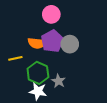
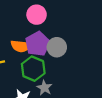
green hexagon: (38, 73) -> (33, 69), moved

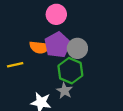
green hexagon: (33, 69) -> (70, 71), moved

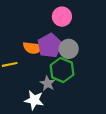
pink circle: (56, 14) -> (62, 17), moved
gray star: (65, 91) -> (47, 83), moved

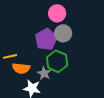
orange semicircle: (33, 48) -> (21, 68), moved
gray circle: (69, 49) -> (63, 33), moved

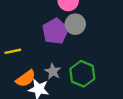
green hexagon: (57, 61) -> (82, 74), moved
orange semicircle: (21, 68) -> (26, 78), moved, turned -42

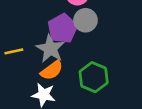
gray star: (53, 71) -> (50, 49), moved, size x1.5
orange semicircle: (26, 78) -> (52, 70), moved

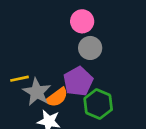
purple pentagon: (63, 28) -> (78, 81), moved
gray star: (50, 49) -> (37, 92), moved

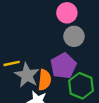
orange semicircle: (57, 97) -> (45, 80), turned -48

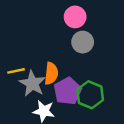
purple pentagon: (63, 66) -> (68, 91), moved
orange semicircle: (45, 80) -> (51, 73), moved

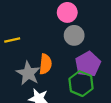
yellow line: (16, 71) -> (12, 40), moved
purple pentagon: (68, 91) -> (88, 64), moved

